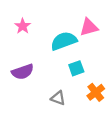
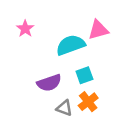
purple semicircle: (23, 72) -> (49, 83), moved
orange cross: (96, 92) -> (88, 102), moved

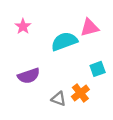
cyan square: (84, 75) -> (98, 69), moved
purple semicircle: (49, 83) -> (29, 76), moved

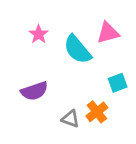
pink star: (23, 26) -> (39, 34), moved
cyan semicircle: (64, 41) -> (77, 49), turned -110

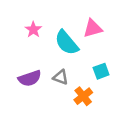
gray triangle: (70, 119) -> (61, 77), moved

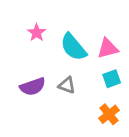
pink triangle: (93, 28) -> (108, 48), moved
orange cross: (83, 96) -> (109, 114), moved

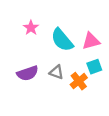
orange cross: (109, 114) -> (79, 81), moved

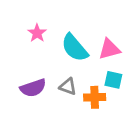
cyan square: (94, 67) -> (113, 80), turned 32
orange cross: (79, 81) -> (95, 97), turned 36

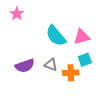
pink star: (37, 33) -> (17, 14), moved
cyan square: (113, 80) -> (85, 60), turned -32

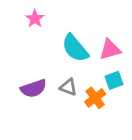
pink star: (17, 14) -> (35, 19), moved
orange cross: (71, 73) -> (95, 98), turned -35

